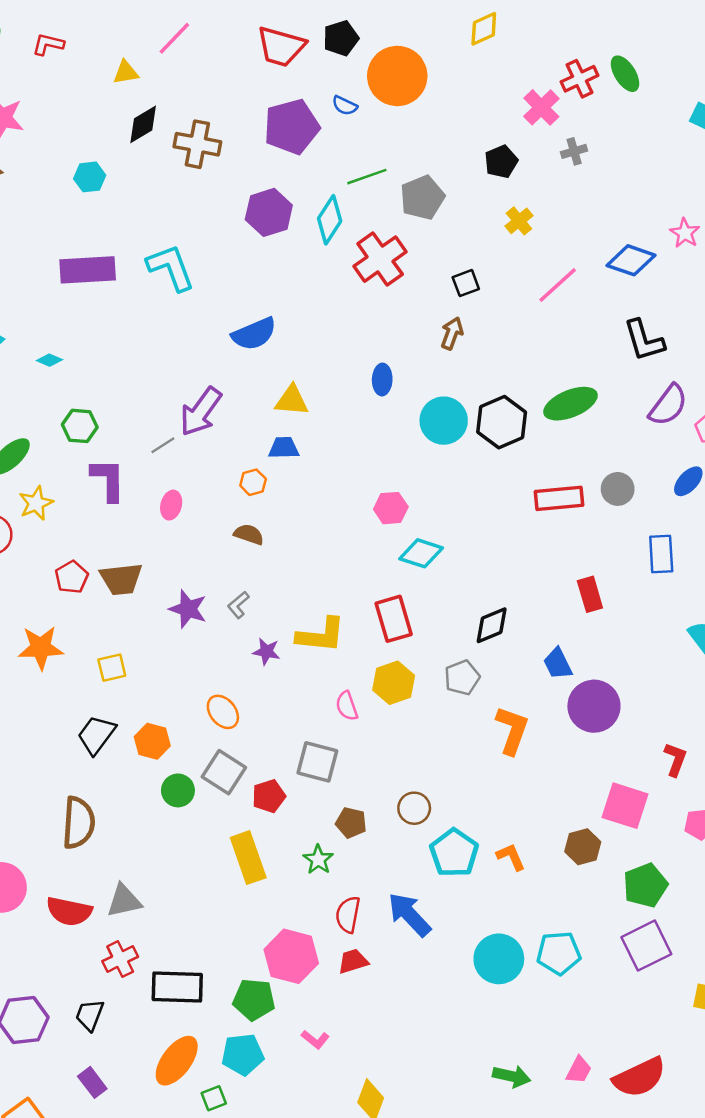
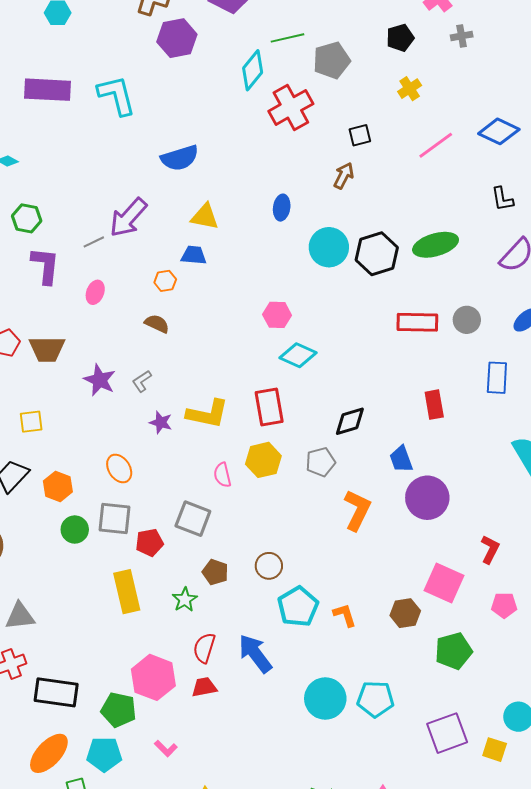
purple hexagon: (269, 212) -> (177, 38), moved
black L-shape: (644, 340) -> (502, 199), size x0.7
gray square: (224, 772) -> (115, 519), turned -33
purple square: (646, 946) -> (447, 733), moved

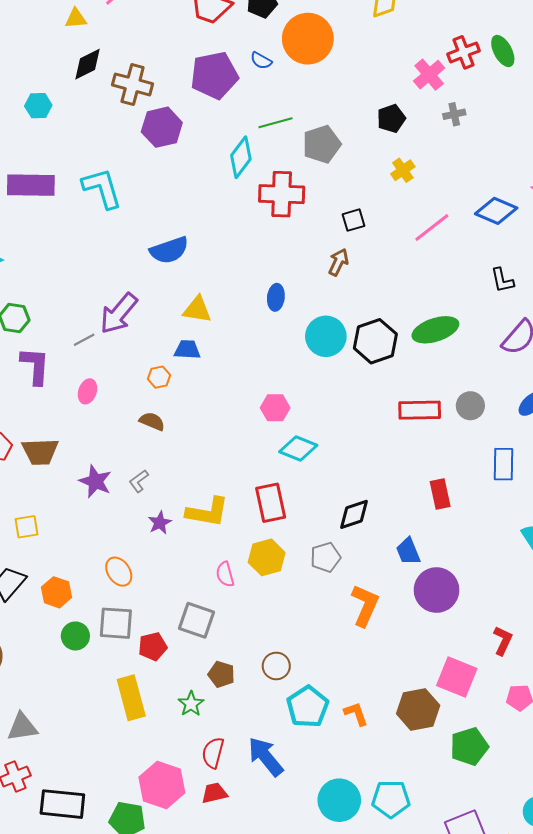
red cross: (291, 107) -> (282, 194), turned 33
purple star: (161, 422) -> (160, 523), turned 30
brown hexagon: (405, 613) -> (418, 710), size x1.4

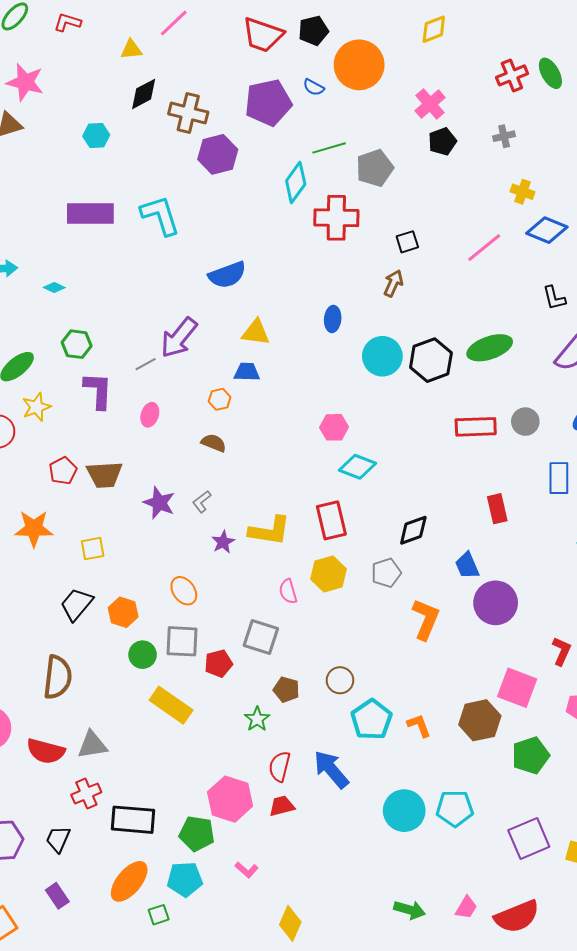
pink cross: (429, 75) -> (430, 104), moved
yellow cross: (403, 170) -> (522, 192), moved, turned -35
yellow rectangle: (131, 698) -> (171, 705), moved, turned -39

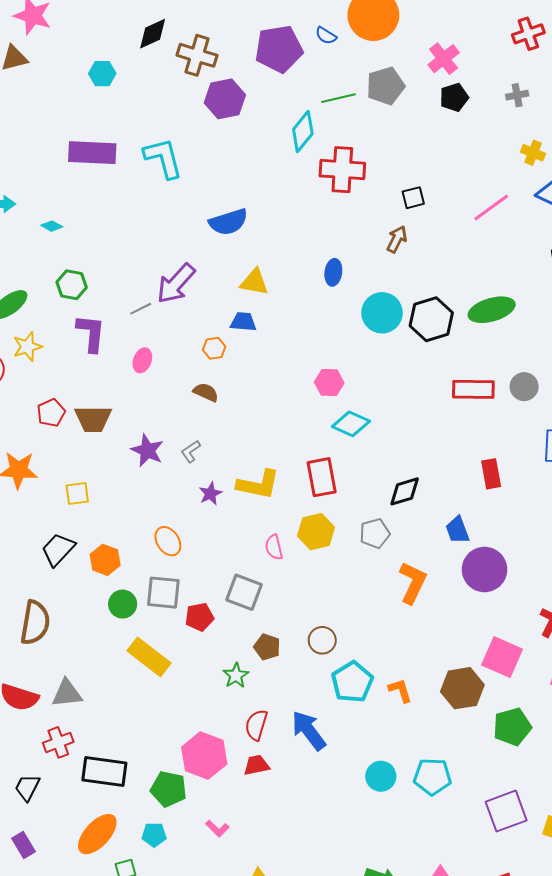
gray pentagon: (375, 168) -> (385, 86), moved
cyan circle: (404, 811) -> (381, 776), size x0.7
cyan pentagon: (185, 879) -> (154, 835), size x0.7

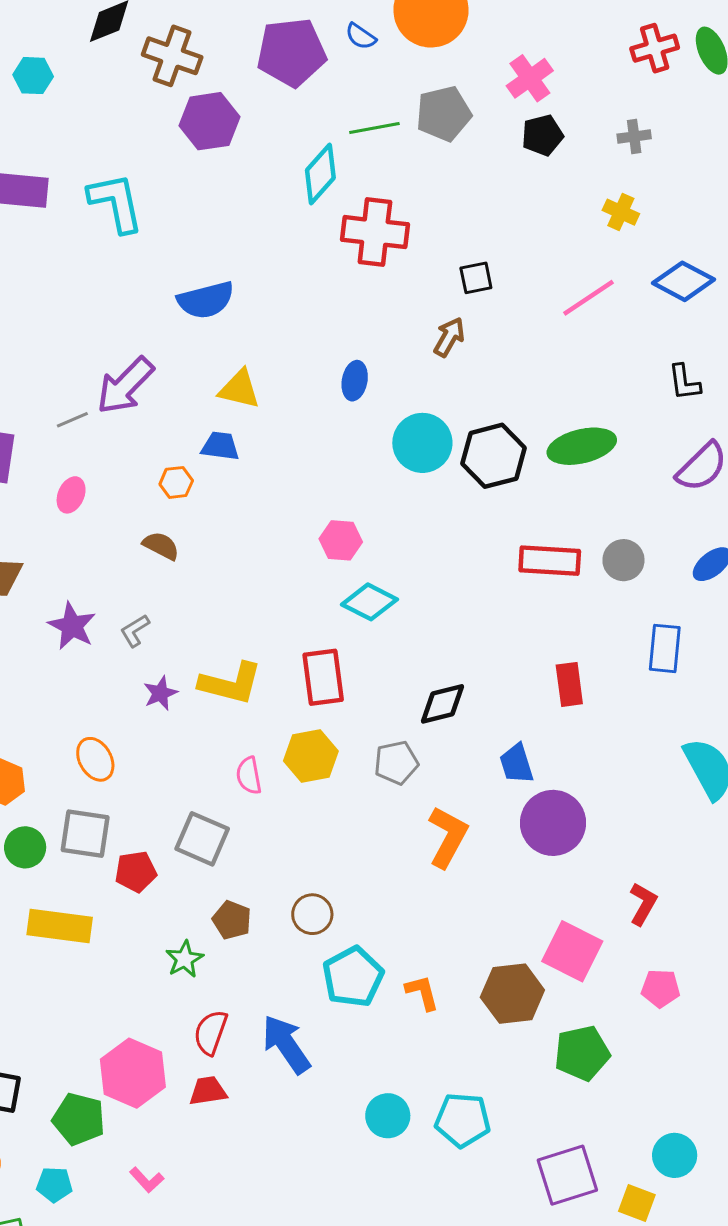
yellow cross: (533, 153) -> (621, 212), moved
yellow rectangle: (149, 657) -> (60, 926), turned -33

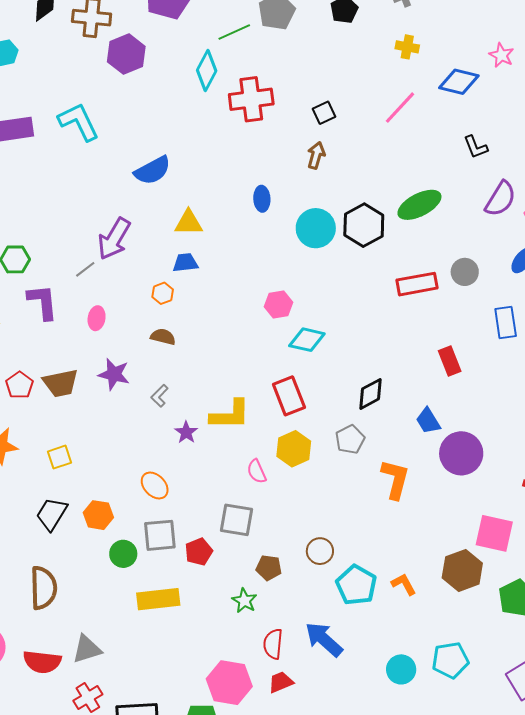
purple star: (72, 626) -> (114, 374), moved

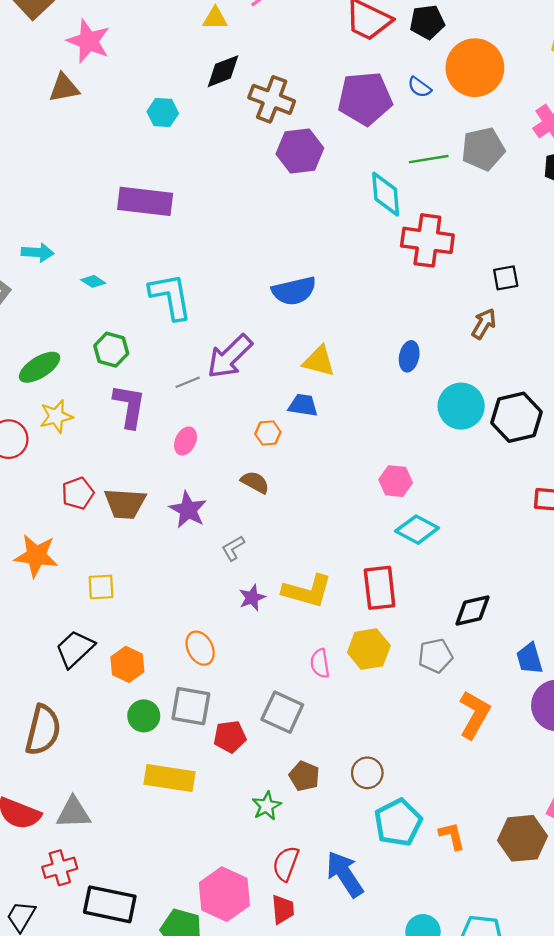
cyan diamond: (207, 70) -> (386, 194), turned -48
cyan L-shape: (79, 122) -> (171, 296), moved
red trapezoid: (281, 682) -> (283, 909), turned 92

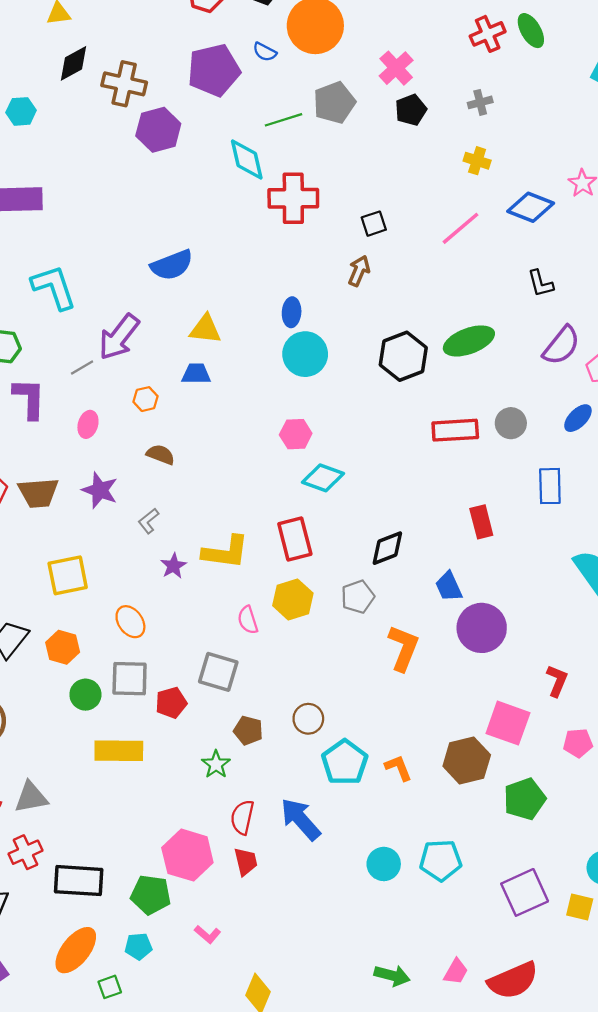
cyan circle: (461, 406) -> (305, 354), moved
orange hexagon: (268, 433) -> (145, 399), moved
yellow square: (101, 587) -> (68, 575), moved, size x1.5

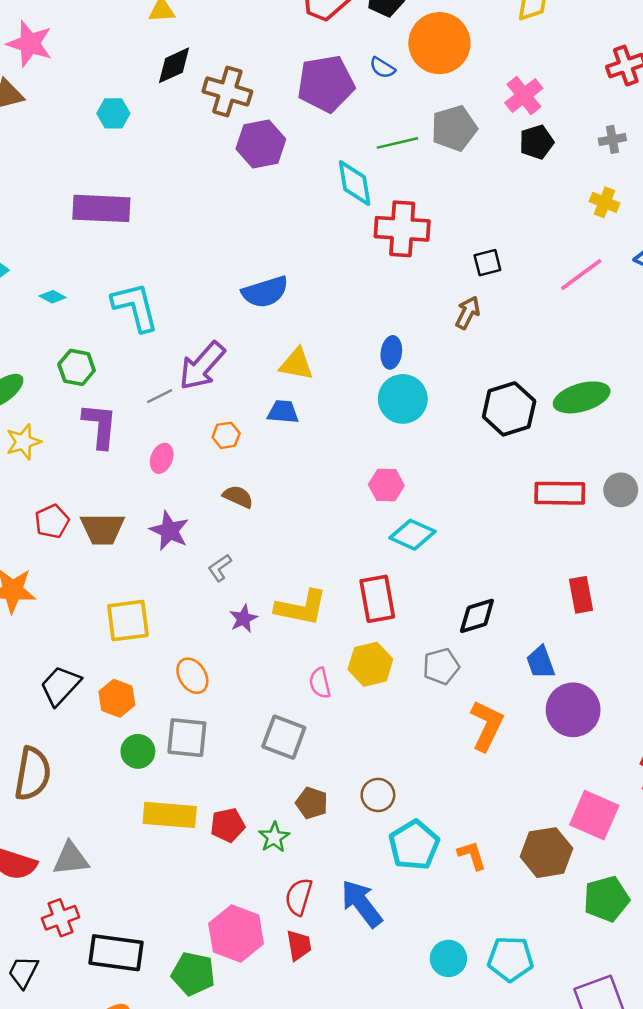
red pentagon: (171, 703) -> (228, 825), moved

